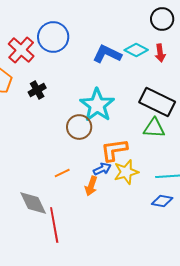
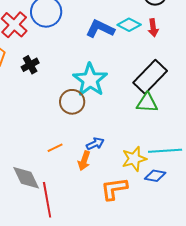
black rectangle: (157, 102) -> (150, 77), turned -72
orange L-shape: (114, 150) -> (114, 189), moved
yellow star: (126, 172) -> (134, 159), moved

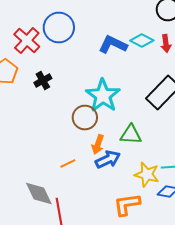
green triangle: (147, 103) -> (131, 134), moved
blue arrow: (95, 144) -> (108, 160), size x1.4
yellow star: (134, 159) -> (147, 174), turned 30
orange arrow: (84, 161) -> (98, 144), moved

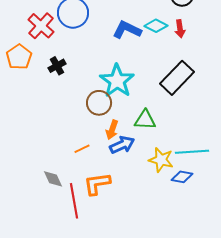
gray diamond: (39, 194) -> (53, 179), size x0.7
orange L-shape: (127, 204) -> (97, 184), moved

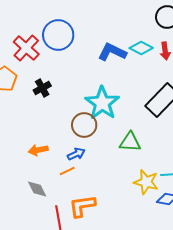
orange arrow: (112, 130) -> (38, 150), moved, turned 60
blue arrow: (122, 145) -> (76, 154), moved, size x0.7
gray diamond: (53, 179) -> (37, 189), moved

